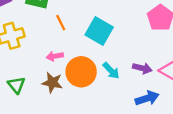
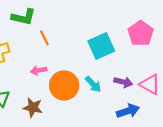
cyan square: (99, 31) -> (101, 46), moved, turned 36
brown star: (52, 83) -> (33, 108), moved

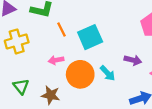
cyan square: (101, 46) -> (90, 37), moved
purple arrow: (123, 82) -> (133, 60), moved

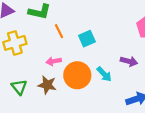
cyan square: (90, 37) -> (87, 39), size x0.7
brown star: (51, 95) -> (47, 85), moved

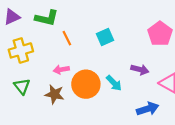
cyan square: (87, 39) -> (105, 37), moved
green triangle: (19, 87) -> (22, 86), moved

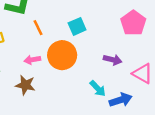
cyan arrow: (114, 83) -> (98, 88), moved
orange circle: (86, 84) -> (62, 55), moved

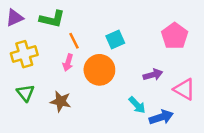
pink arrow: (32, 60) -> (68, 63), moved, turned -63
purple arrow: (113, 60) -> (153, 75), turned -30

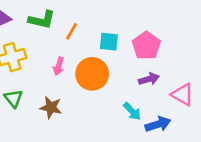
pink pentagon: (175, 36) -> (146, 46), moved
cyan square: (115, 40) -> (109, 42), turned 30
orange line: (74, 41) -> (71, 31), moved, turned 56

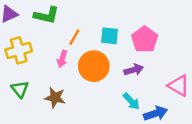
orange line: (71, 31) -> (74, 37), moved
purple arrow: (149, 79) -> (134, 70), moved

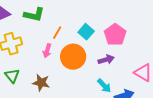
cyan square: (110, 36) -> (86, 32), turned 35

